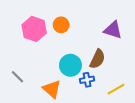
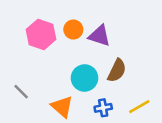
purple triangle: (113, 30) -> (99, 36), moved
blue cross: (87, 80) -> (103, 108), moved

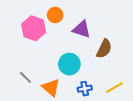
orange circle: (73, 30) -> (55, 15), moved
brown semicircle: (117, 71) -> (104, 49), moved
gray line: (21, 92) -> (25, 77), moved

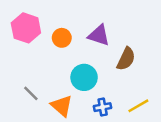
orange circle: (55, 15) -> (62, 38), moved
pink hexagon: (34, 28) -> (26, 28), moved

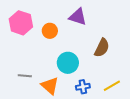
purple triangle: (99, 35) -> (78, 17), moved
gray line: (31, 93) -> (25, 76), turned -40

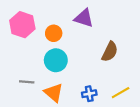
cyan circle: (68, 63) -> (56, 60), moved

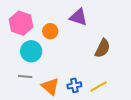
cyan circle: (56, 60) -> (31, 51), moved
yellow line: (121, 93) -> (99, 86), moved
blue cross: (89, 94) -> (74, 85), moved

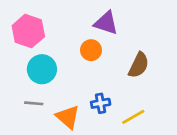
orange circle: (50, 31) -> (91, 50), moved
blue cross: (74, 85) -> (101, 103), moved

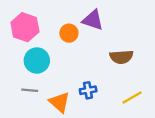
orange circle: (91, 50) -> (69, 33), moved
brown semicircle: (139, 65) -> (121, 57), turned 60
yellow line: (133, 117) -> (132, 97), moved

